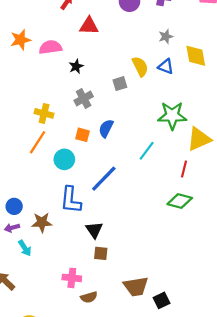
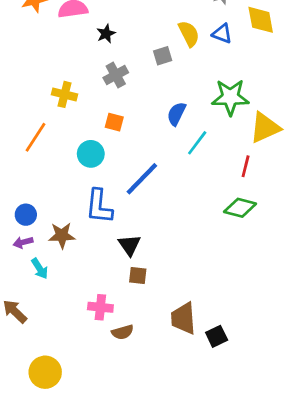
blue semicircle: (106, 128) -> (176, 114), moved
orange line: (38, 142) -> (35, 137), moved
brown trapezoid: (136, 286) -> (183, 318), turned 95

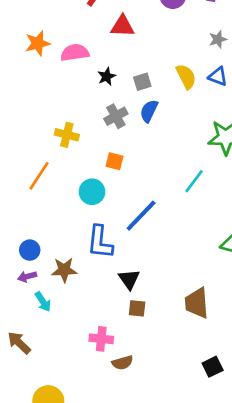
gray square: (163, 56) -> (142, 82), moved
blue semicircle: (176, 114) -> (149, 111), moved
brown trapezoid: (183, 318) -> (197, 303), moved

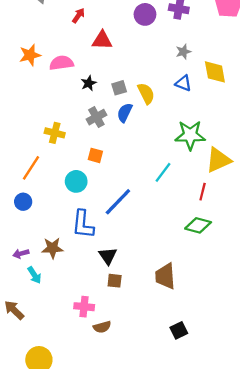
yellow semicircle: (186, 76) -> (146, 93), moved
blue circle: (30, 250) -> (23, 202), moved

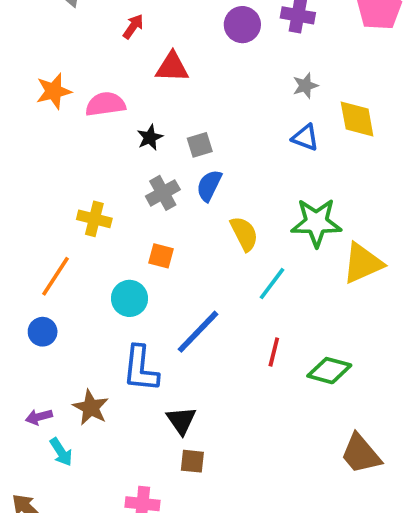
yellow semicircle: (146, 93) -> (244, 234), moved
red line: (203, 192) -> (274, 352), moved
brown star: (52, 248) -> (91, 408), turned 30
brown trapezoid: (165, 276) -> (361, 454), moved, turned -36

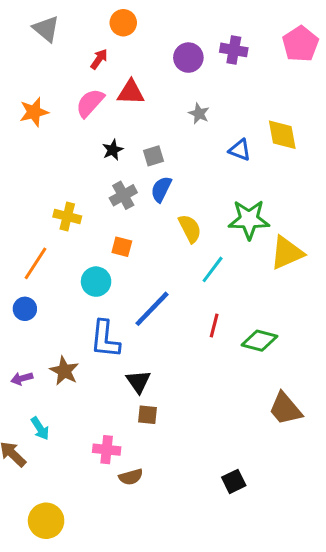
gray star: (305, 86) -> (199, 114), moved, turned -30
pink semicircle: (105, 104) -> (90, 103), moved, turned -40
cyan arrow: (61, 452) -> (40, 428), moved

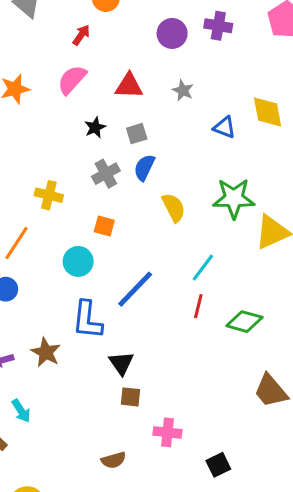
red triangle: (131, 92) -> (129, 86), moved
cyan line: (213, 269) -> (203, 268), moved
pink cross: (107, 450) -> (167, 432), moved

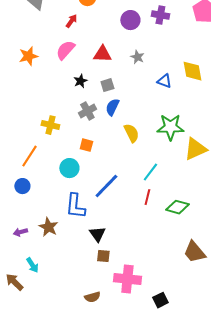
pink cross: (167, 432) -> (127, 279), size x1.5

